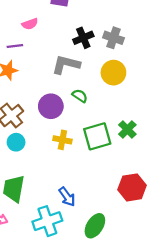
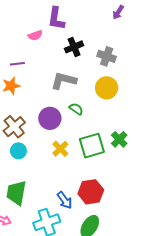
pink semicircle: (30, 24) -> (35, 35), moved
black cross: (83, 38) -> (74, 47), moved
yellow cross: (62, 140) -> (60, 149), turned 35
red hexagon: (132, 187) -> (91, 192), moved

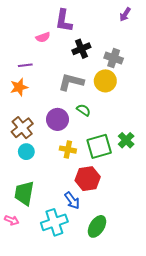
yellow circle: (107, 88) -> (105, 81), moved
yellow cross: (60, 149) -> (68, 150), turned -35
red hexagon: (91, 192) -> (88, 179), moved

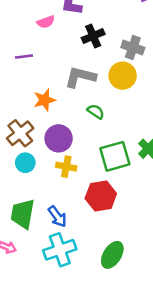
orange star: (19, 87) -> (44, 100), moved
purple circle: (57, 119) -> (59, 138), moved
yellow cross: (68, 150) -> (66, 167), moved
blue arrow: (72, 200) -> (57, 216), moved

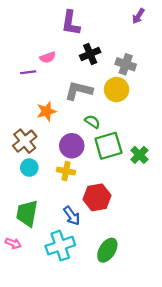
pink semicircle: (46, 22) -> (48, 57), moved
purple circle: (59, 138) -> (72, 146), moved
green square: (115, 156) -> (108, 146), moved
blue arrow: (57, 216) -> (72, 216), moved

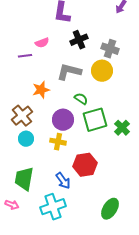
green ellipse: (107, 250) -> (110, 209), moved

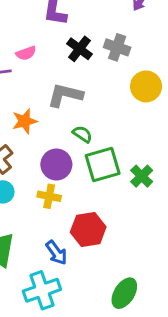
black cross: (79, 40) -> (80, 49), turned -30
gray cross: (110, 49) -> (117, 47), moved
yellow circle: (102, 71) -> (146, 86), moved

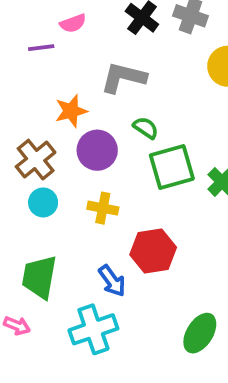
purple circle: (56, 164) -> (97, 150), moved

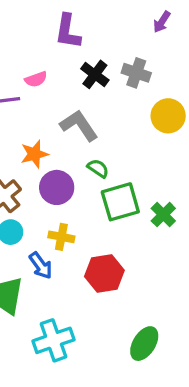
gray L-shape: (123, 77) -> (79, 125), turned 42
blue arrow: (112, 281) -> (41, 265), moved

